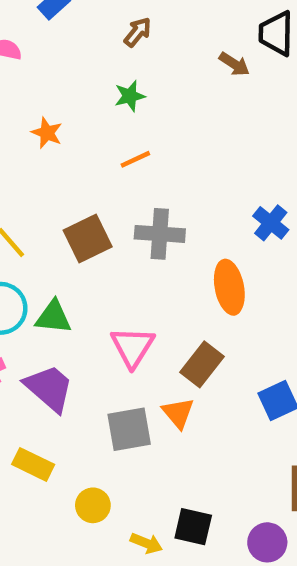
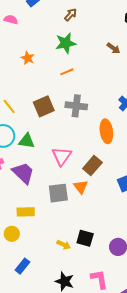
brown arrow: (234, 64) -> (113, 48), moved
green star: (130, 96) -> (66, 43), size x1.5
yellow rectangle: (33, 464) -> (26, 212), moved, turned -30
yellow circle: (93, 505) -> (12, 234), moved

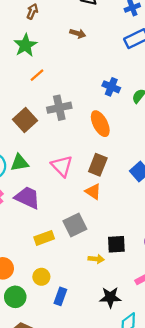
brown arrow: (71, 15) -> (32, 11), moved
gray square: (58, 193) -> (75, 225), moved
yellow circle: (12, 234) -> (41, 277), moved

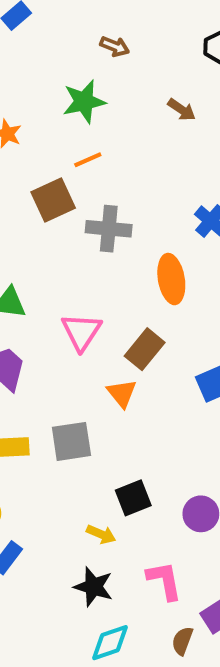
brown arrow: (32, 11) -> (115, 46), turned 72
brown square: (25, 120) -> (53, 200), moved
black square: (116, 244) -> (133, 498), turned -36
yellow arrow: (96, 259) -> (101, 534), moved

